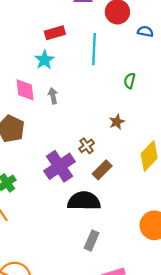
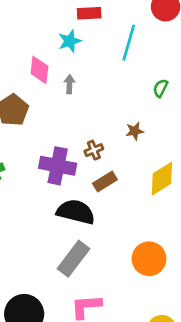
purple cross: (60, 166) -> (58, 166), turned 32
gray rectangle: (92, 240) -> (74, 259), size x1.5

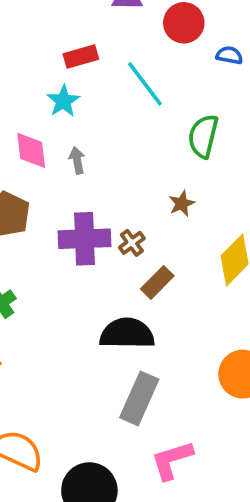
cyan line: (129, 43) -> (145, 84), turned -40
green semicircle: (160, 88) -> (203, 136), size x1.6
purple cross: (58, 166) -> (85, 239), moved

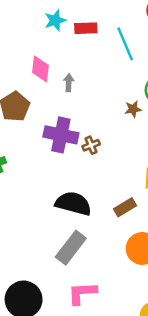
red rectangle: (81, 57) -> (86, 28), moved
cyan star: (63, 101) -> (55, 20), moved
brown star: (182, 204) -> (133, 109), moved
brown rectangle: (157, 282) -> (125, 207), moved

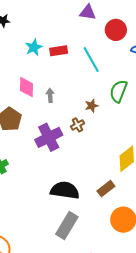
brown star: (133, 109) -> (92, 106), moved
purple cross: (61, 135) -> (49, 137), turned -32
brown cross: (91, 145) -> (77, 125), moved

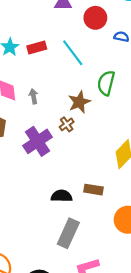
brown star: (92, 106) -> (79, 102), size x1.5
brown rectangle: (106, 189) -> (94, 190), moved, turned 54
black semicircle: (65, 190) -> (62, 196), size x0.7

